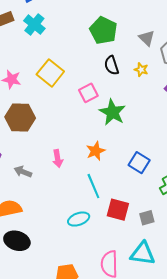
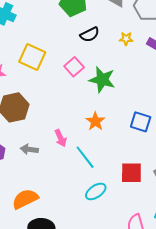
black semicircle: (111, 65) -> (90, 34), turned -84
yellow star: (141, 70) -> (126, 39), moved
gray arrow: (23, 172) -> (29, 149), moved
cyan line: (93, 186) -> (85, 157), moved

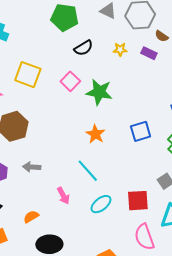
blue square: (141, 122) -> (141, 131), turned -30
pink arrow: (61, 138) -> (63, 196), moved
red square: (131, 173) -> (138, 201), moved
orange semicircle: (25, 199) -> (31, 217), size x0.6

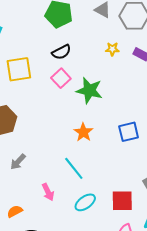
black semicircle: (83, 48) -> (61, 52), moved
yellow square: (28, 75) -> (19, 69), turned -32
gray arrow: (32, 167) -> (18, 162), turned -54

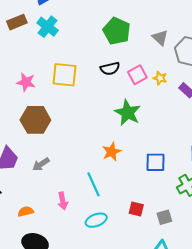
pink square: (61, 78) -> (137, 75), moved
red square: (122, 201) -> (136, 209), moved, size x0.7

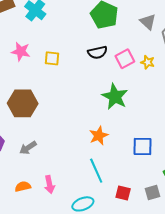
yellow square: (65, 75) -> (52, 58), size x0.6
pink star: (26, 82) -> (21, 52), moved
cyan line: (93, 184) -> (96, 171), moved
orange semicircle: (26, 211) -> (23, 186), moved
gray square: (164, 217) -> (152, 193), moved

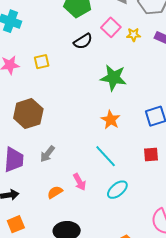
pink square: (125, 59) -> (111, 27), moved
cyan line: (96, 171) -> (106, 156), moved
red square: (123, 193) -> (151, 154), moved

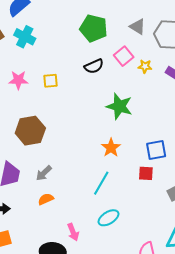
red square: (151, 154) -> (146, 173), moved
cyan line: (106, 156) -> (101, 183), turned 65
pink arrow: (80, 182) -> (73, 232), moved
orange semicircle: (55, 192) -> (46, 199), moved

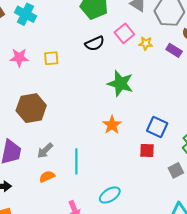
blue square: (156, 150) -> (157, 127), turned 35
cyan line: (101, 183) -> (76, 161), moved, turned -30

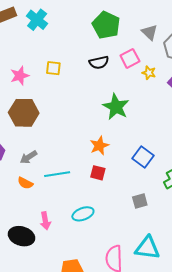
pink star: (19, 58) -> (20, 76), moved, turned -30
red square: (147, 150) -> (98, 173), moved
cyan line: (76, 161) -> (57, 174), turned 70
gray square: (176, 170) -> (140, 201), moved
orange semicircle: (47, 177) -> (25, 183), turned -140

